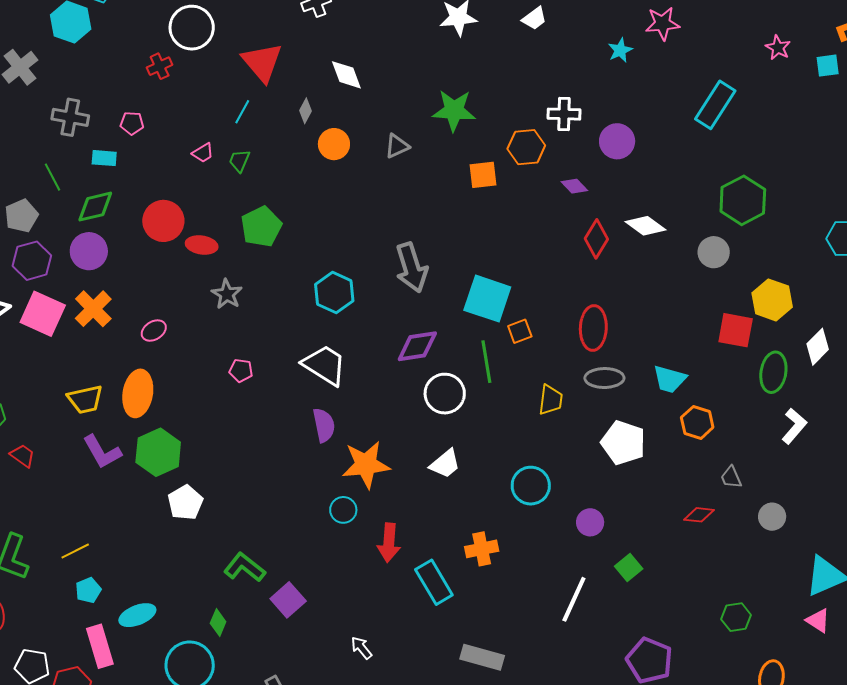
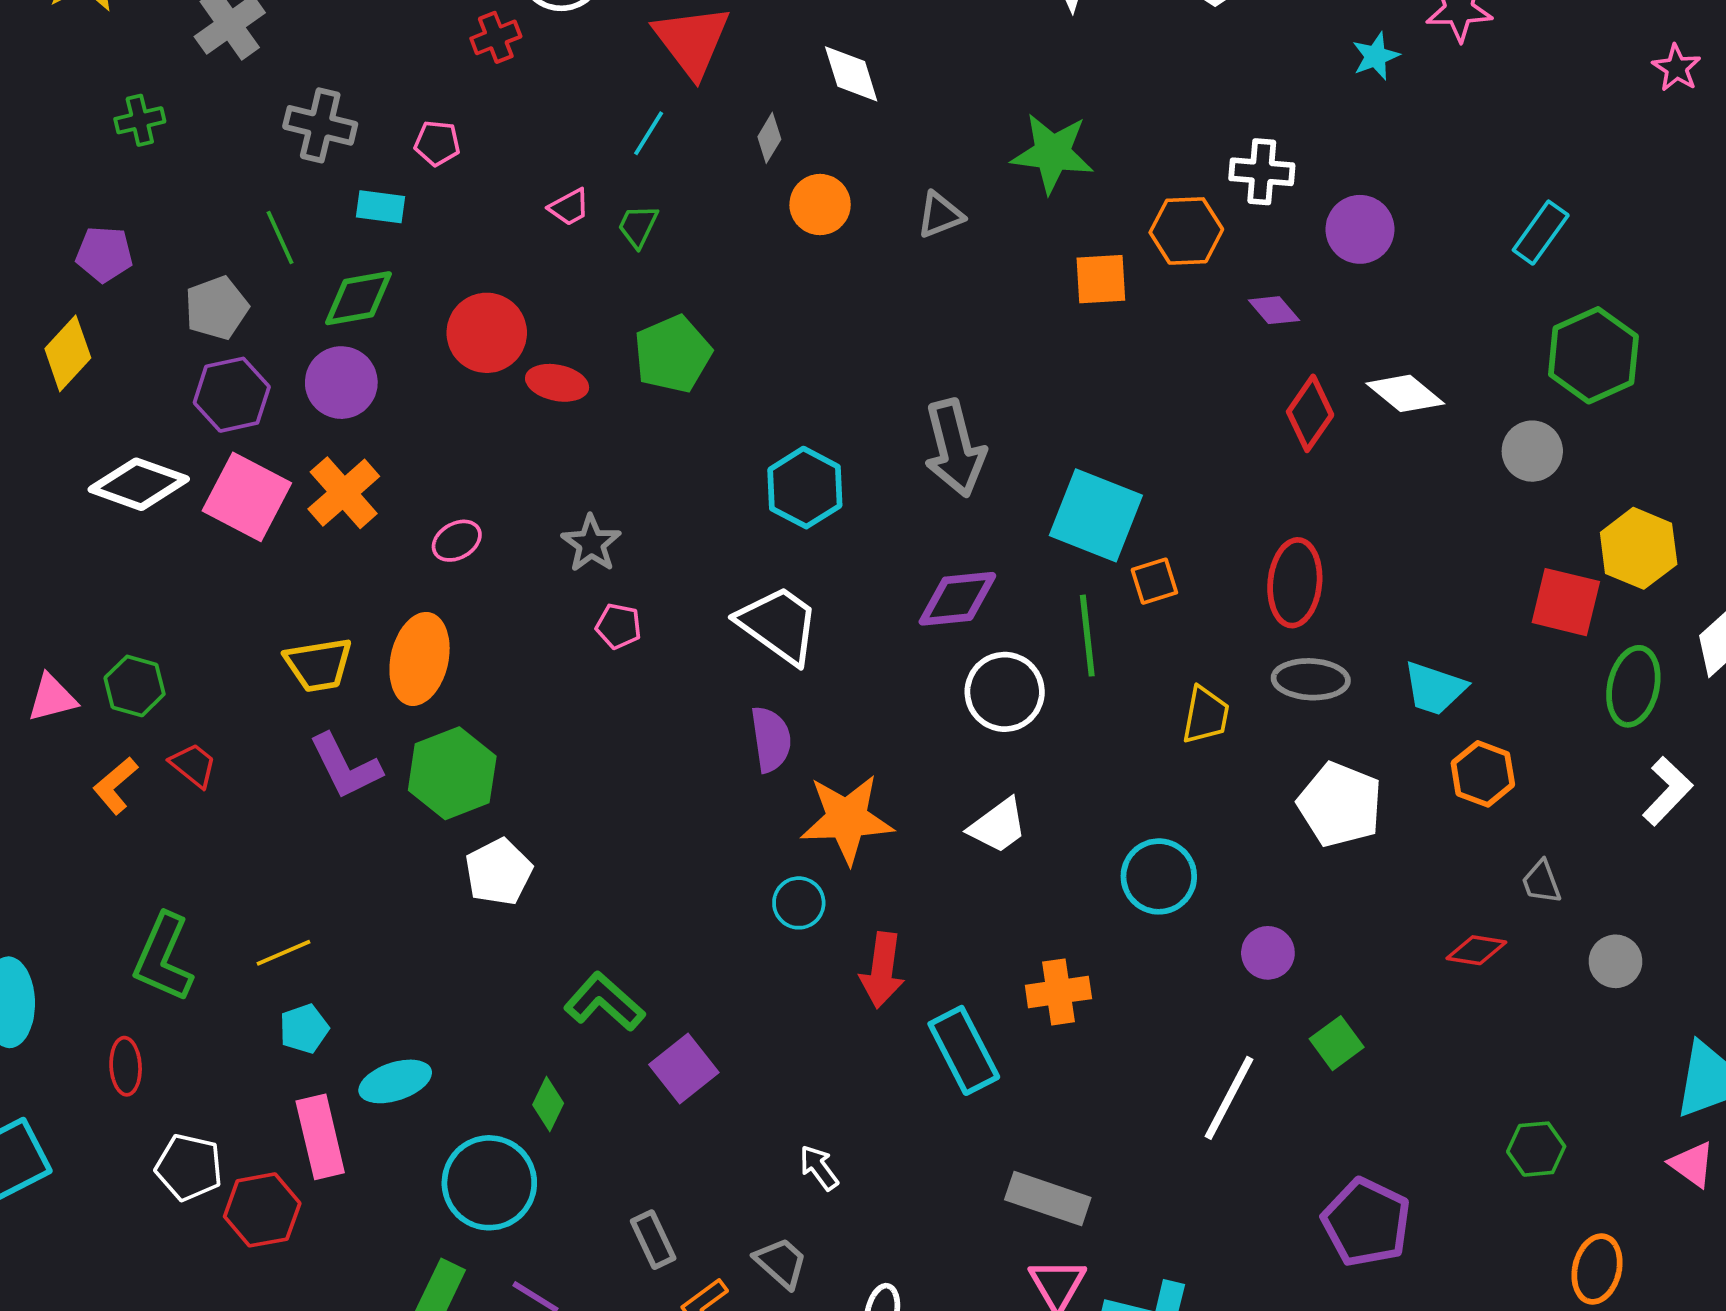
cyan rectangle: (715, 105) -> (1541, 233), moved, size x0.7
gray star: (227, 294) -> (591, 543), moved

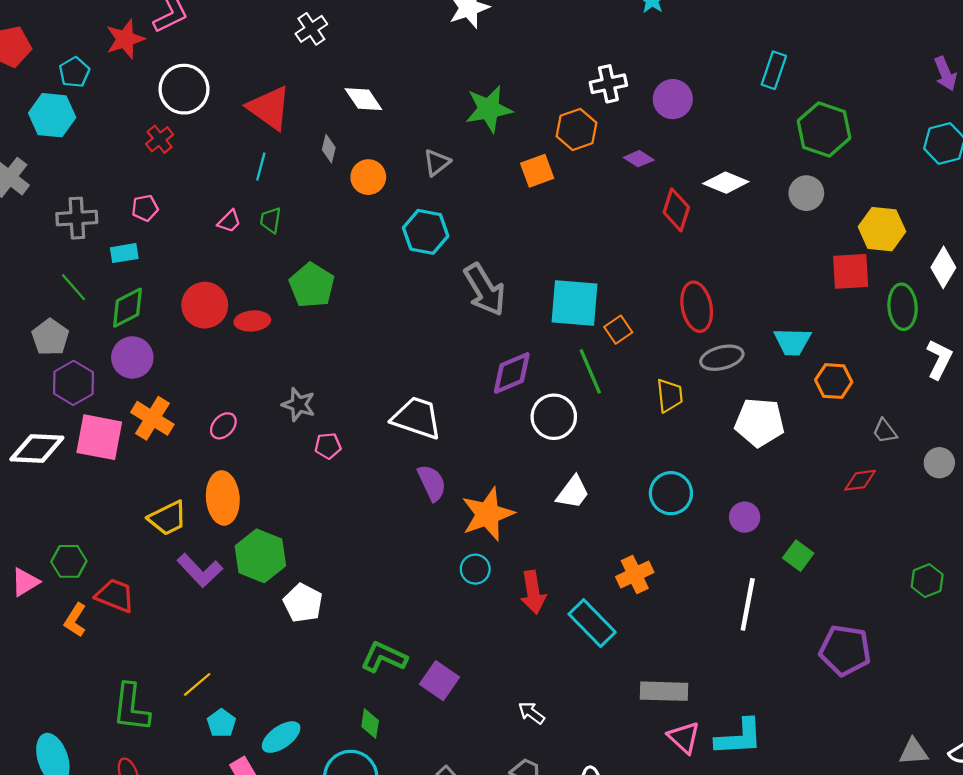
cyan hexagon: (805, 488) -> (426, 232), moved
red trapezoid: (193, 765) -> (115, 595), size x1.4

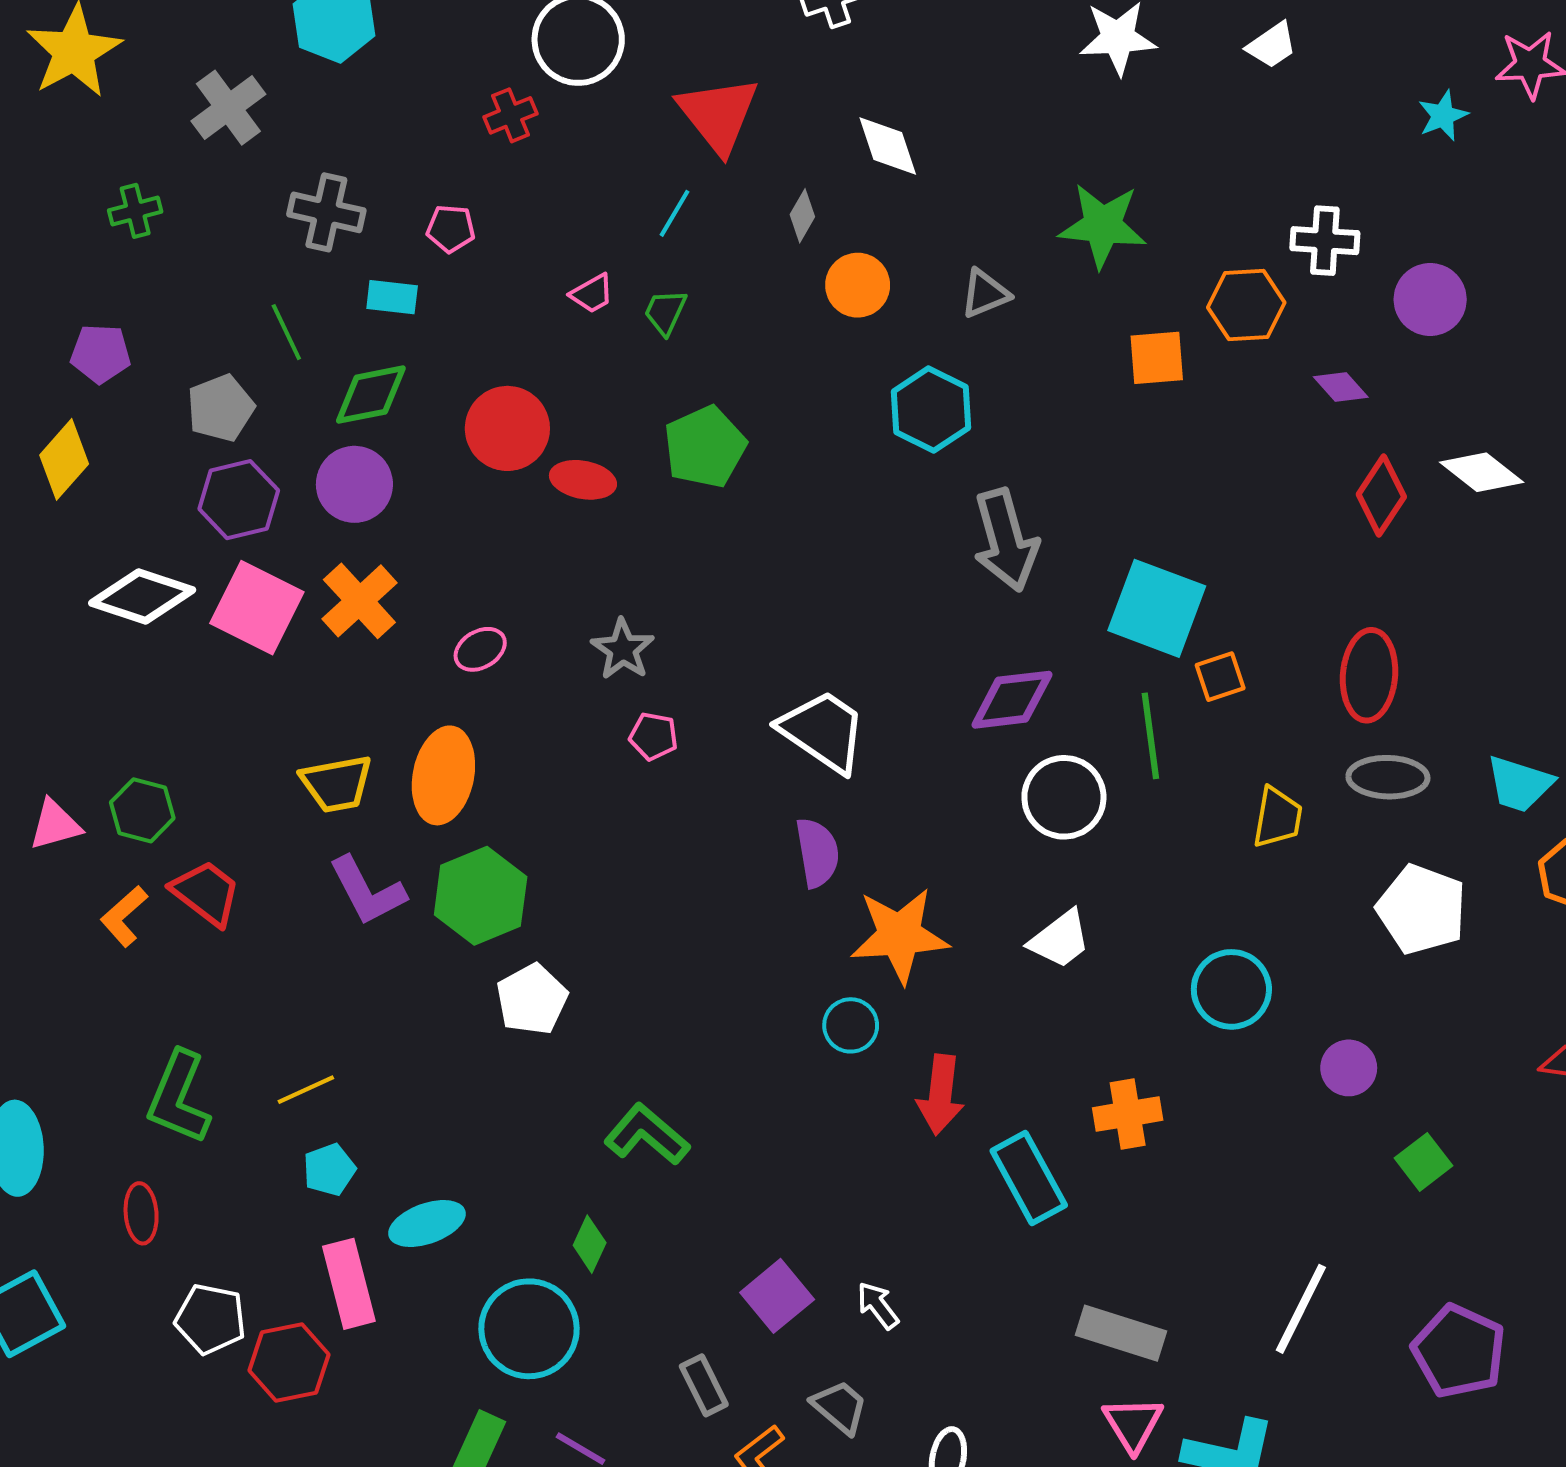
white line: (748, 604) -> (1301, 1309), moved
purple square: (439, 681) -> (777, 1296), moved

